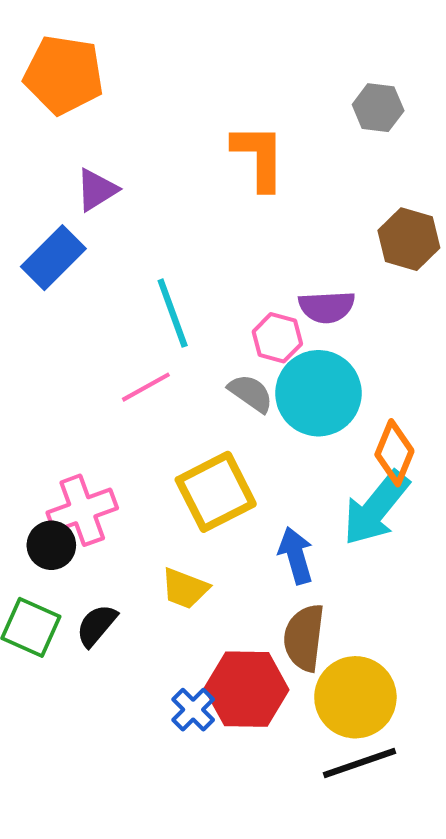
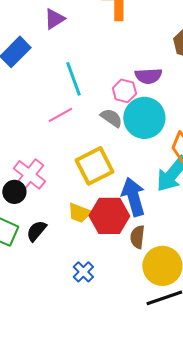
purple triangle: (97, 190) -> (54, 19), moved
pink cross: (82, 510) -> (29, 175), turned -32
blue arrow: (296, 556) -> (133, 197), size x1.4
brown semicircle: (304, 638) -> (137, 237), size x0.7
red hexagon: (247, 689) -> (109, 216), moved

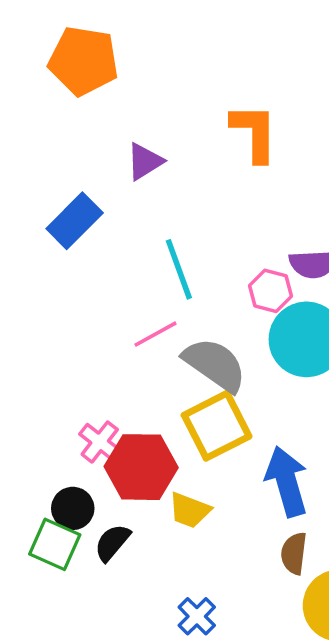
gray semicircle: (111, 118) -> (215, 365), moved, size x1.6
pink cross: (29, 175) -> (100, 442), size x0.7
black circle: (14, 192) -> (73, 508), moved
red hexagon: (109, 216) -> (141, 467), moved

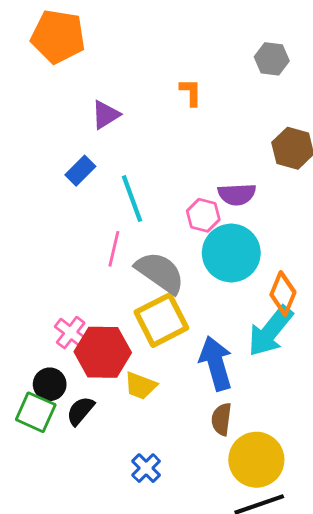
orange L-shape: (254, 133) -> (191, 92), size x0.6
blue rectangle: (75, 221) -> (80, 171), moved, size x0.7
pink line: (155, 334) -> (114, 249), turned -48

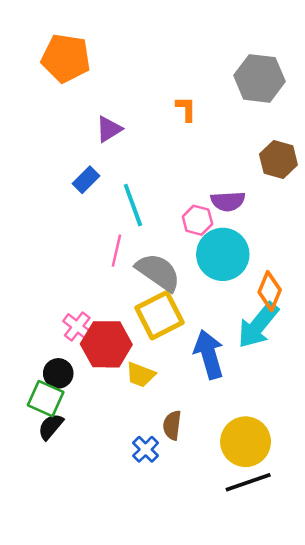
gray hexagon: (272, 59) -> (259, 78), size x1.6
black semicircle: (80, 411) -> (51, 427), moved
brown semicircle: (221, 419) -> (172, 425), moved

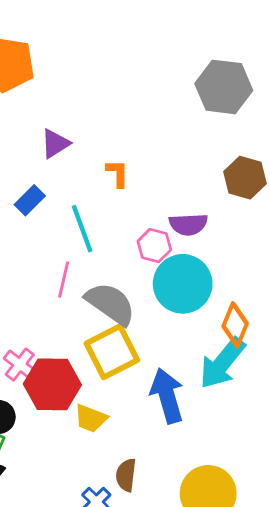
orange L-shape: (186, 109) -> (118, 173), moved

